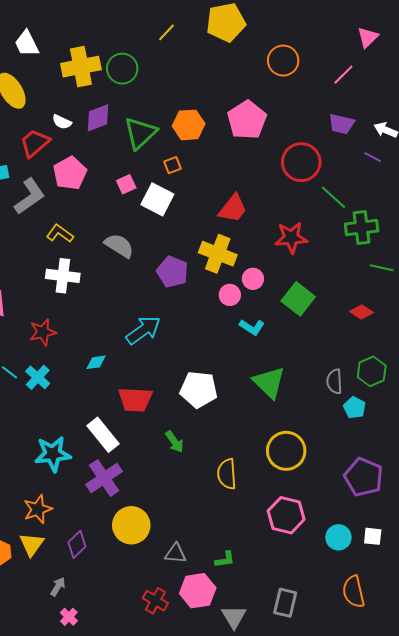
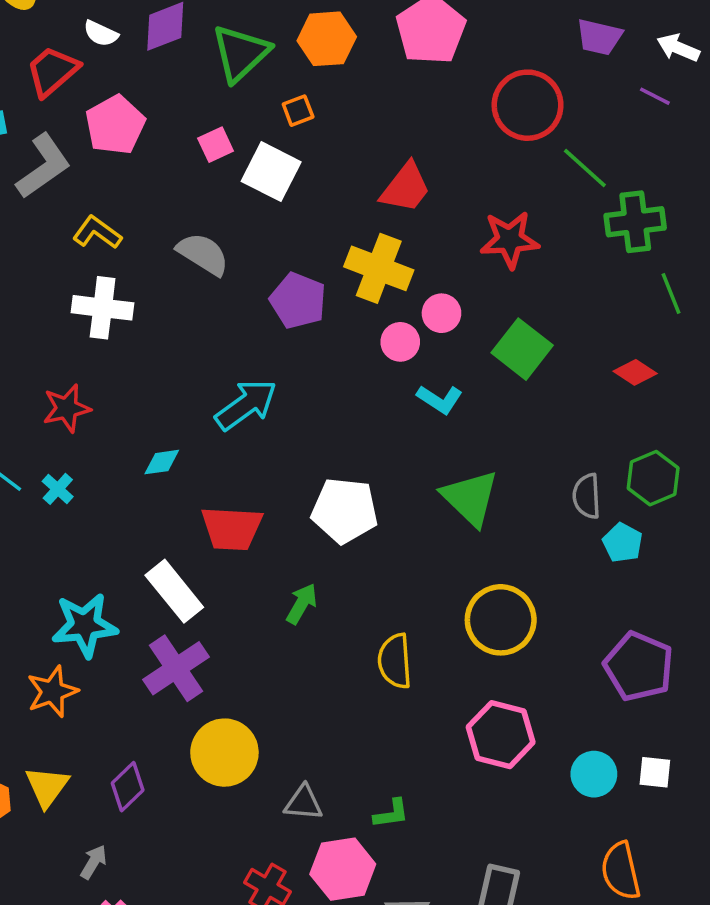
green line: (382, 268) -> (671, 293), turned 55
cyan cross: (38, 377) -> (58, 489), size x0.7
green arrow: (174, 442) -> (302, 604), turned -115
orange star: (38, 509) -> (52, 692), moved

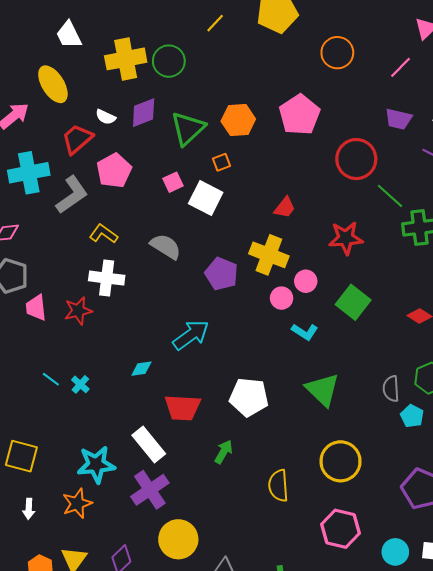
red trapezoid: (406, 188) -> (285, 207), size x0.7
red star: (67, 408) -> (78, 311), moved

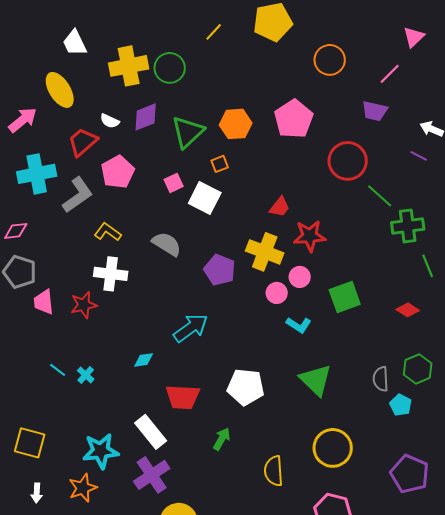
purple trapezoid: (398, 119) -> (375, 111), moved
red star: (346, 238) -> (310, 236), moved
green square: (353, 302) -> (345, 297), turned 32

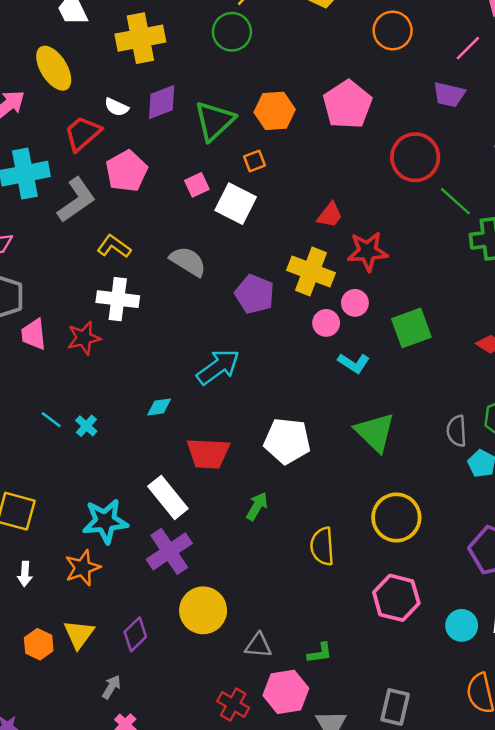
green circle: (170, 68) -> (232, 32), moved

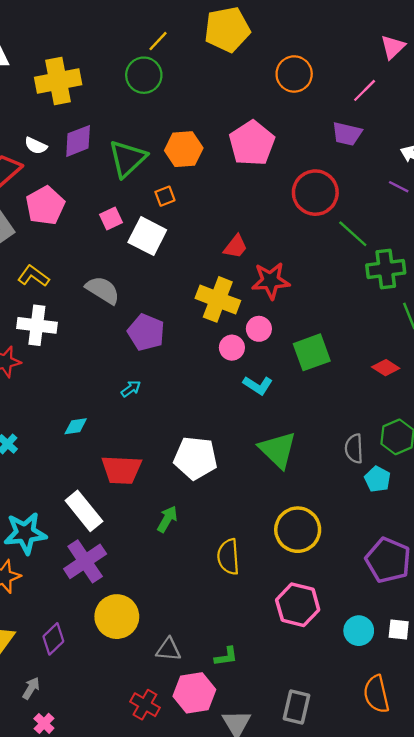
purple pentagon: (255, 294) -> (146, 332), moved
cyan arrow: (218, 367) -> (131, 389), size x0.5

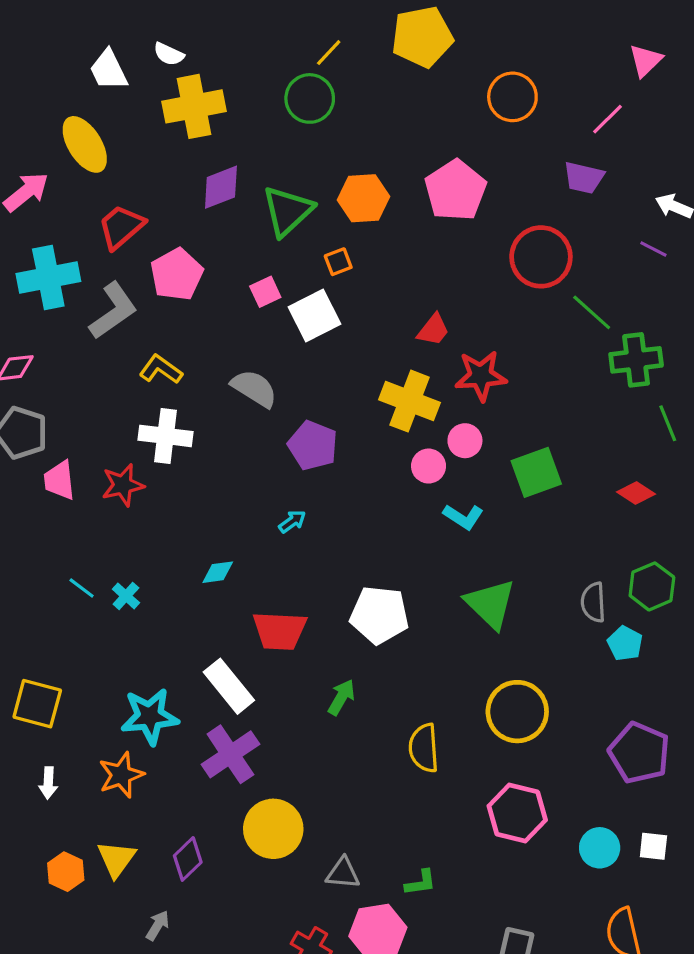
white semicircle: (36, 146) -> (169, 54), moved
white square: (147, 236) -> (314, 316), turned 36

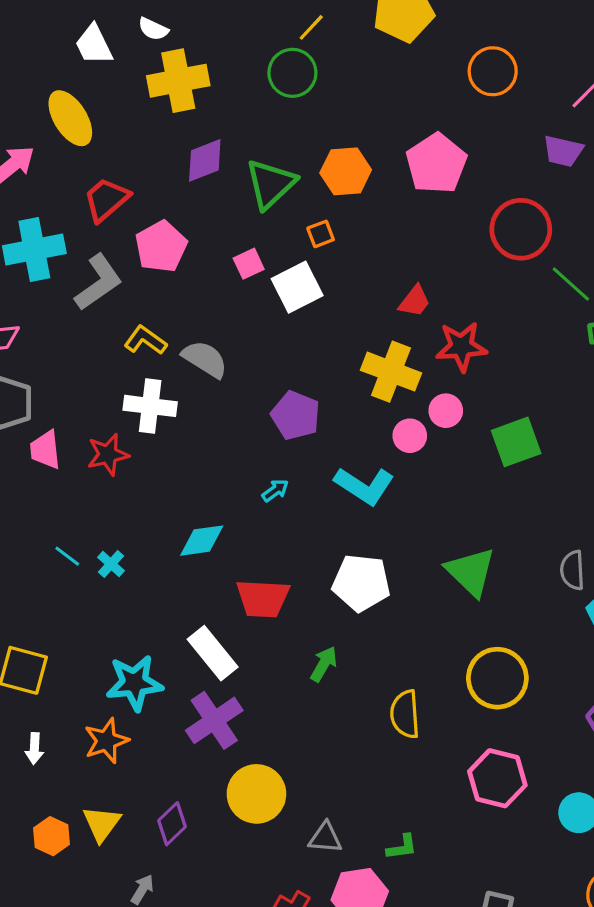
gray semicircle: (254, 388) -> (205, 359), moved
cyan L-shape: (463, 517) -> (364, 486), moved, size x1.5
cyan diamond: (218, 572) -> (202, 541), size x1.4

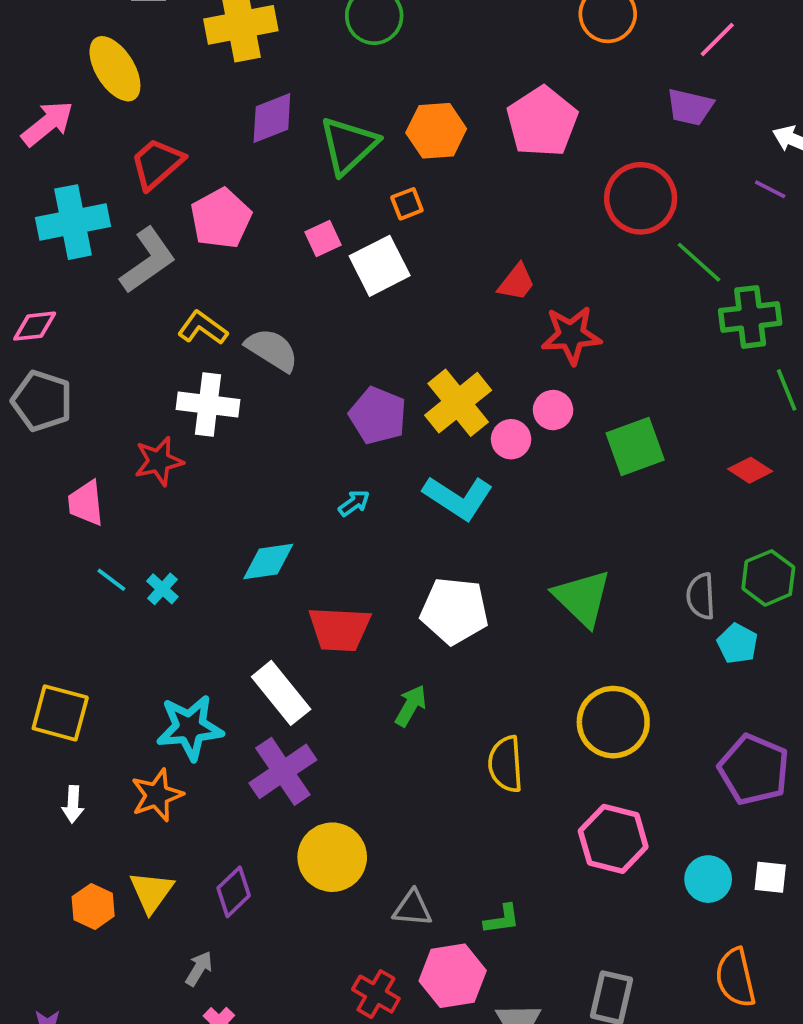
yellow cross: (391, 372) -> (458, 403), moved, turned 30
pink trapezoid: (45, 450) -> (86, 503), moved

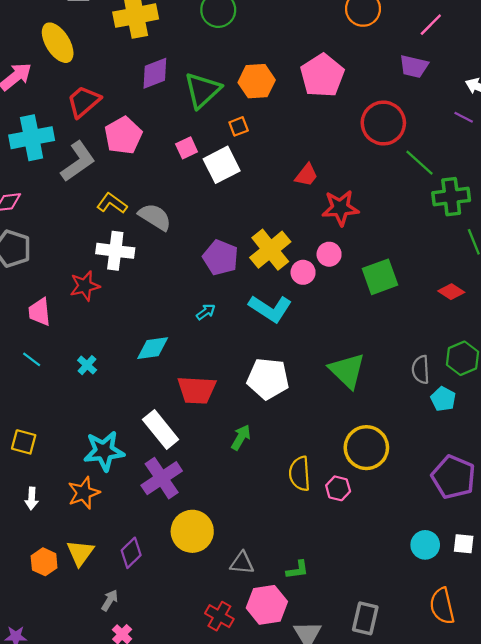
cyan line: (111, 580) -> (32, 359), moved
yellow square: (60, 713) -> (24, 442), size x0.7
pink hexagon: (613, 839) -> (338, 488), moved, size x0.6

